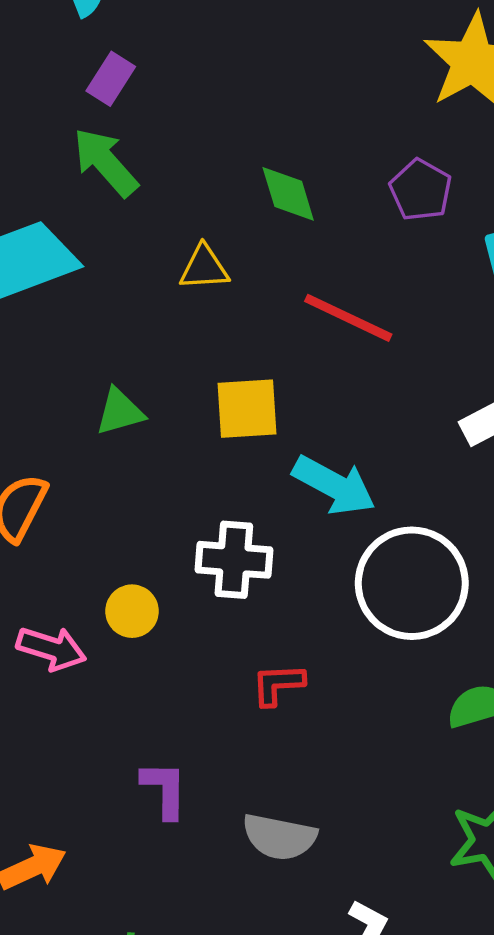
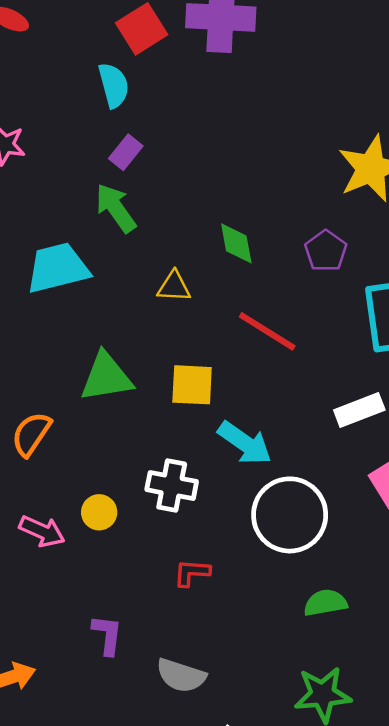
green triangle: (120, 412) -> (106, 377), size x1.6

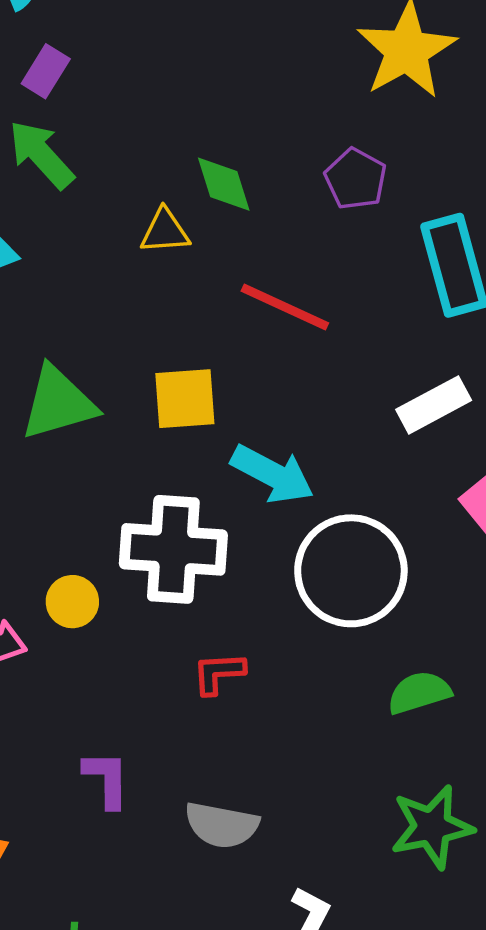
yellow triangle: (174, 287) -> (165, 231), moved
white cross: (172, 486) -> (173, 549), size x1.4

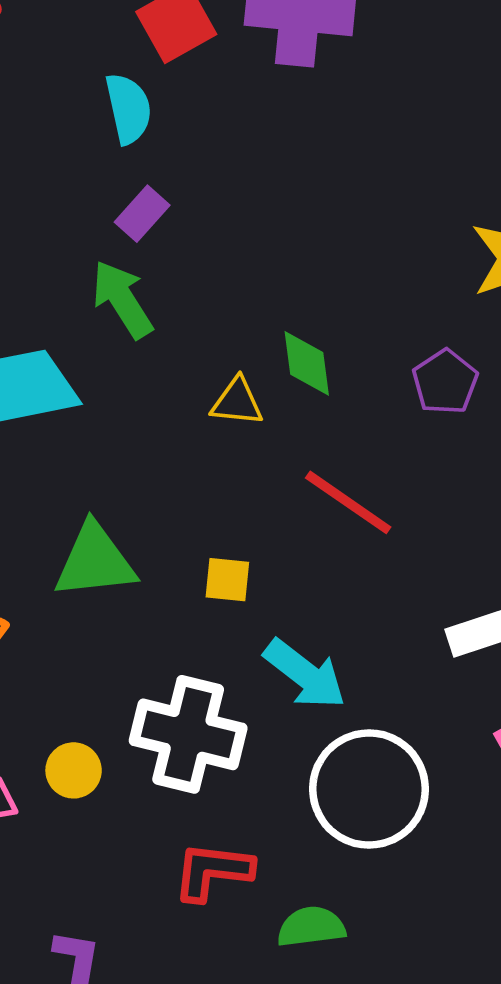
yellow square: (185, 399) -> (227, 580), size x0.7
red L-shape: (219, 673) -> (213, 871), size x1.4
green semicircle: (419, 693) -> (311, 927), moved

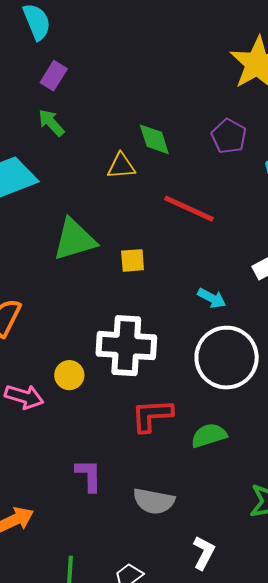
green arrow: (122, 299) -> (51, 123), size x0.7
green triangle: (95, 561) -> (74, 240), moved
cyan arrow: (305, 674) -> (212, 298), moved, size x0.6

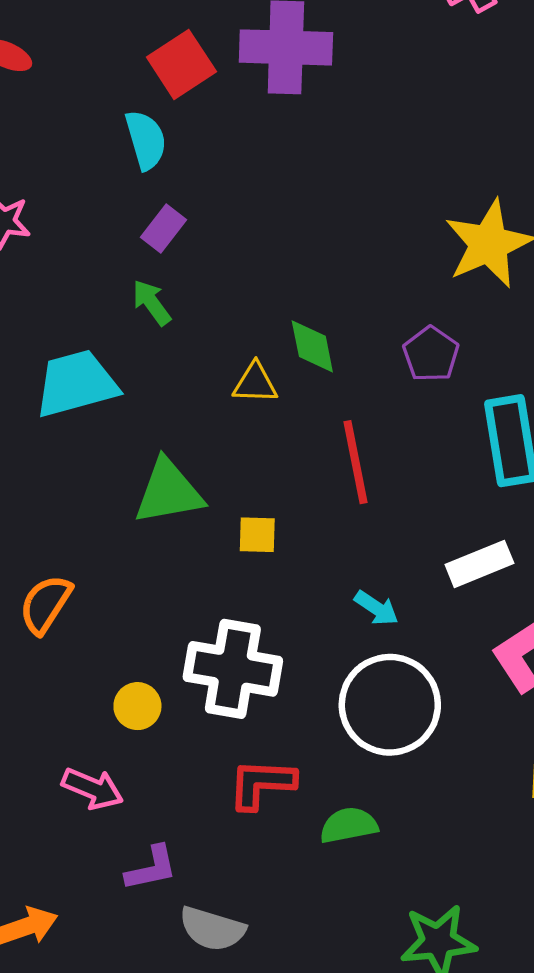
red line: (189, 209) -> (355, 462), turned 48
pink arrow: (24, 397) -> (93, 788), moved
purple L-shape: (89, 475) -> (151, 868), turned 72
gray semicircle: (154, 501) -> (212, 929), moved

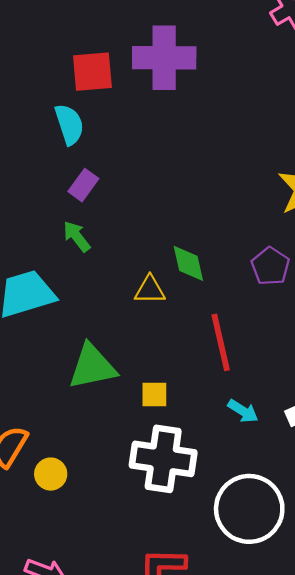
red square: (181, 64) -> (92, 72), turned 30
cyan arrow: (376, 608) -> (243, 411), moved
white cross: (233, 669) -> (163, 459), moved
yellow circle: (137, 706) -> (51, 474), moved

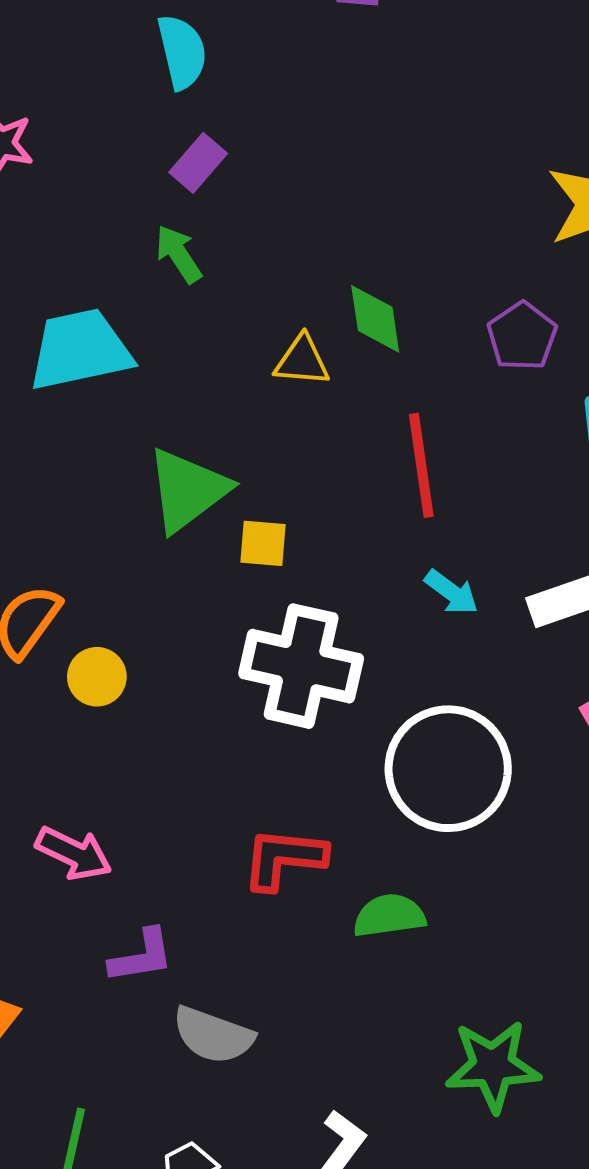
green triangle: (92, 367) -> (187, 490), turned -30
yellow square: (154, 394) -> (263, 543), moved

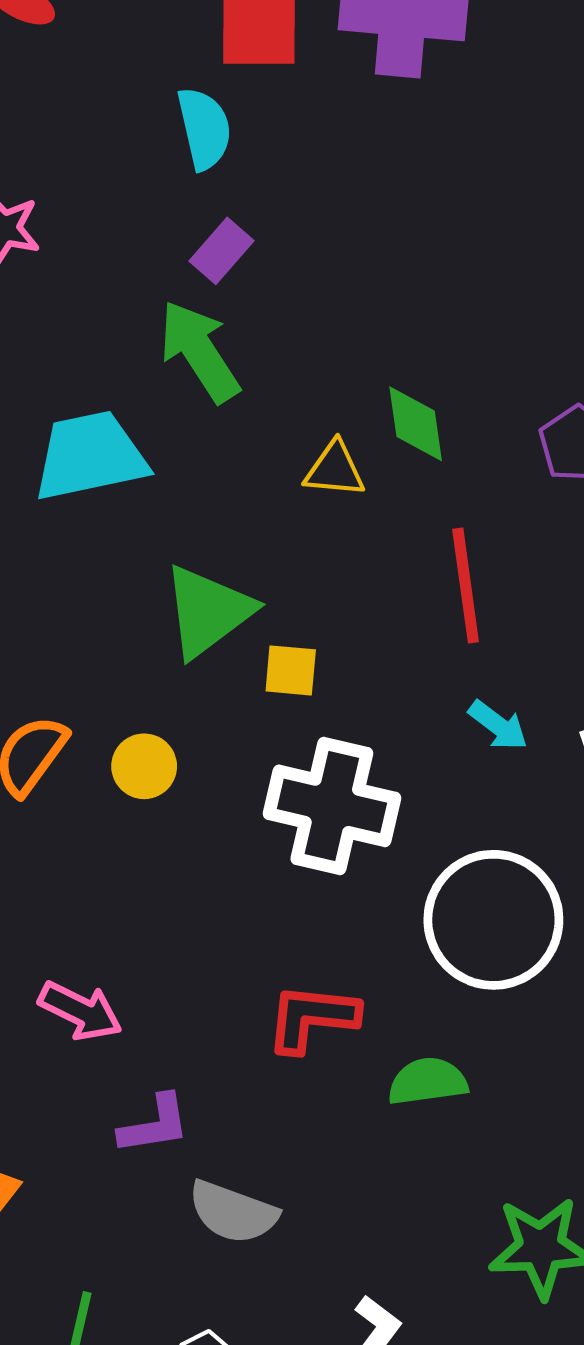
green arrow: (179, 254) -> (199, 351), size x1.6
yellow circle: (97, 677) -> (144, 766), moved

